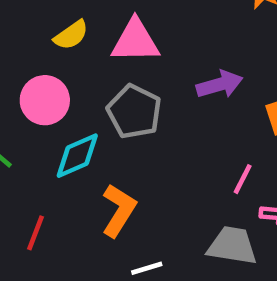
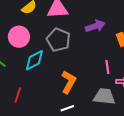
pink line: (243, 179) -> (107, 67), turned -32
orange L-shape: (119, 210) -> (69, 82), moved

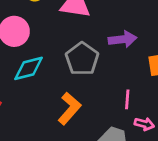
gray pentagon: (58, 40) -> (82, 59), moved

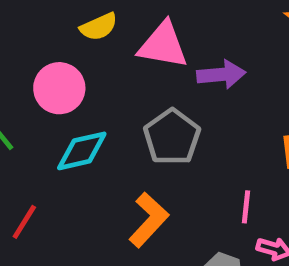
purple arrow: (123, 39) -> (221, 75), moved

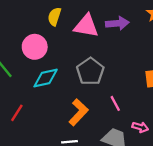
yellow semicircle: (99, 27) -> (54, 17), turned 132
purple arrow: (221, 75) -> (117, 23), moved
pink line: (246, 207) -> (115, 103), moved, turned -35

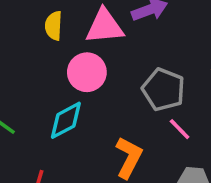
pink circle: (35, 47) -> (87, 72), moved
gray pentagon: (90, 71) -> (164, 90), moved

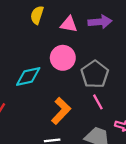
pink triangle: (105, 26) -> (69, 24), size x0.7
pink circle: (87, 72) -> (63, 58), moved

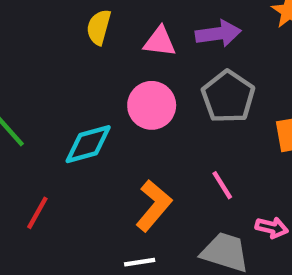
gray pentagon: (95, 74) -> (228, 97), moved

